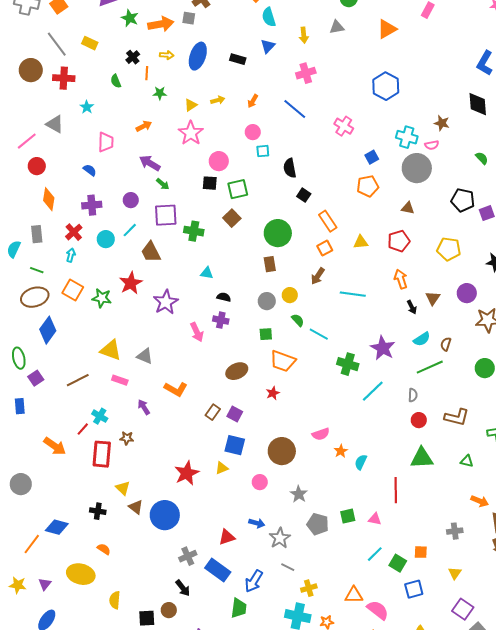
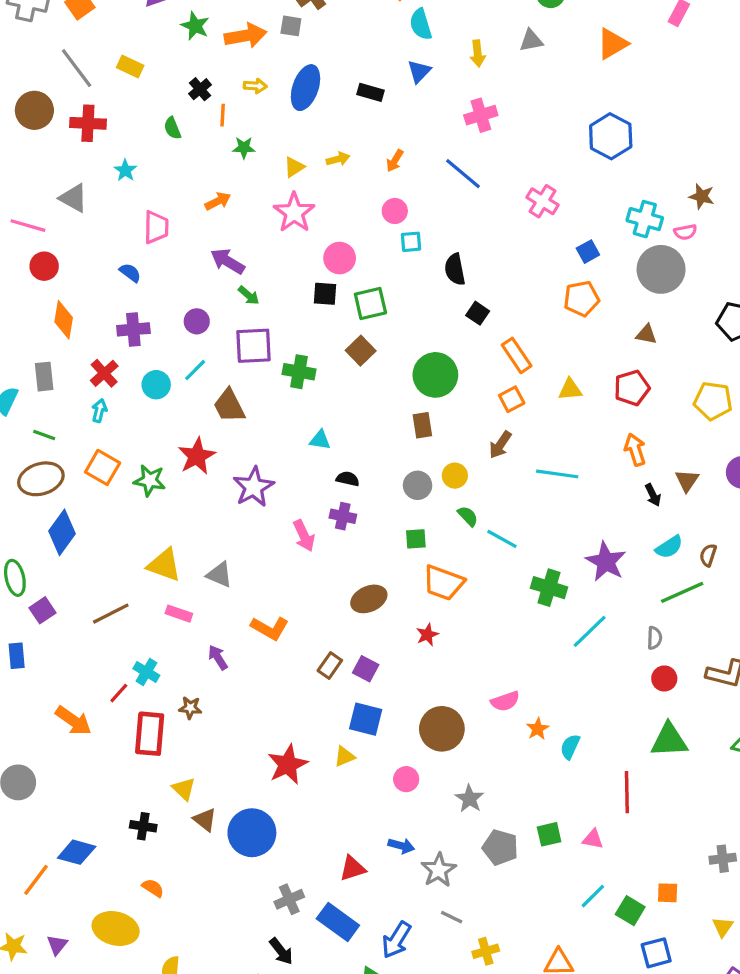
pink line: (27, 141) -> (28, 226), turned 55

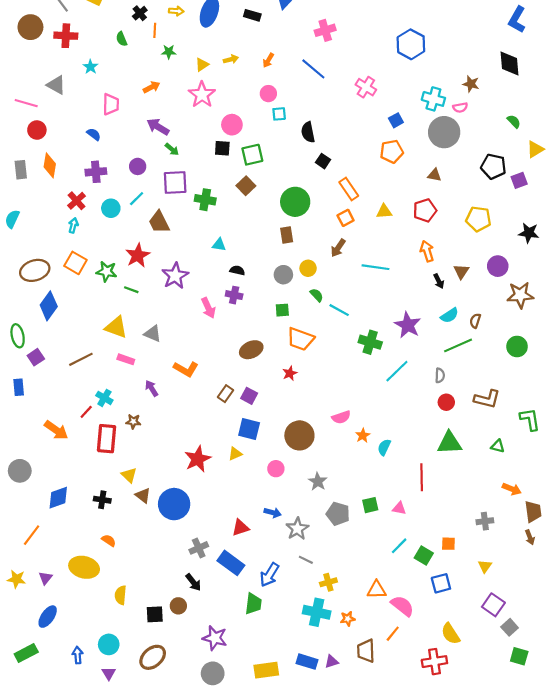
gray rectangle: (44, 377) -> (21, 170), moved
green line: (44, 435) -> (131, 290), moved
blue diamond: (77, 852) -> (58, 498), moved, turned -35

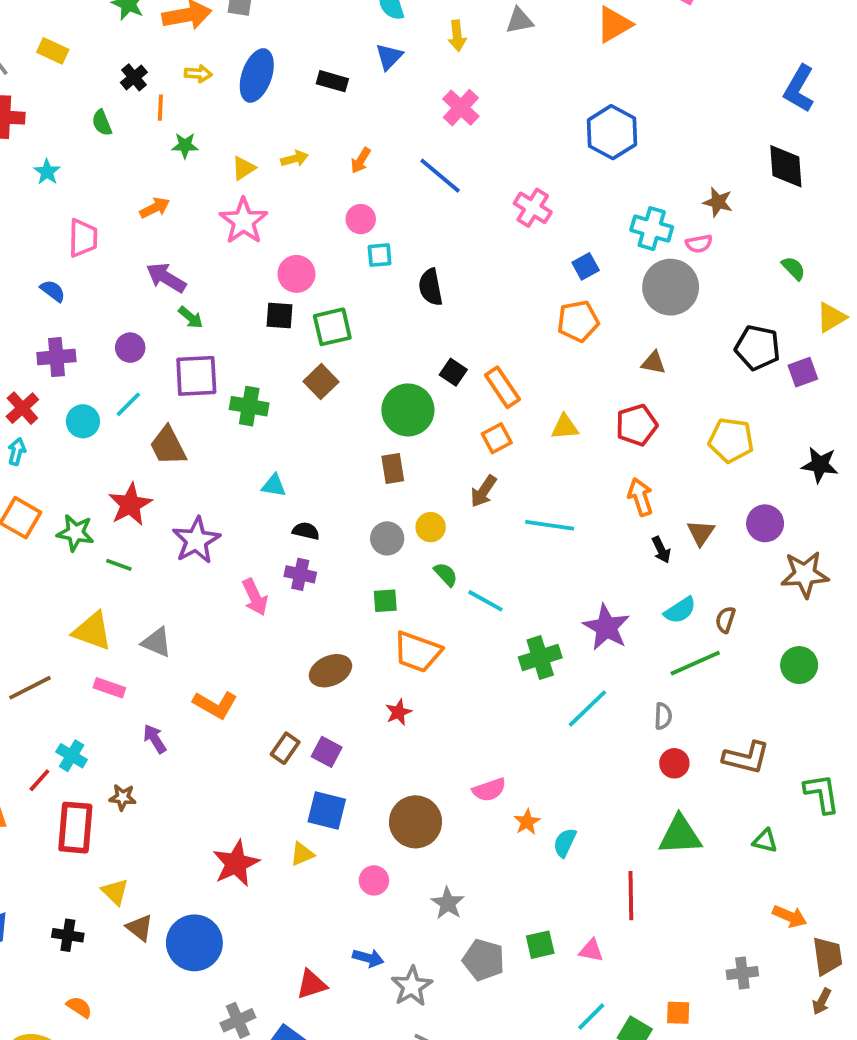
pink cross: (325, 30) -> (461, 108), turned -30
black square: (323, 161) -> (453, 372), moved
green cross: (370, 342) -> (540, 657), turned -35
brown arrow: (530, 537) -> (822, 1001), turned 48

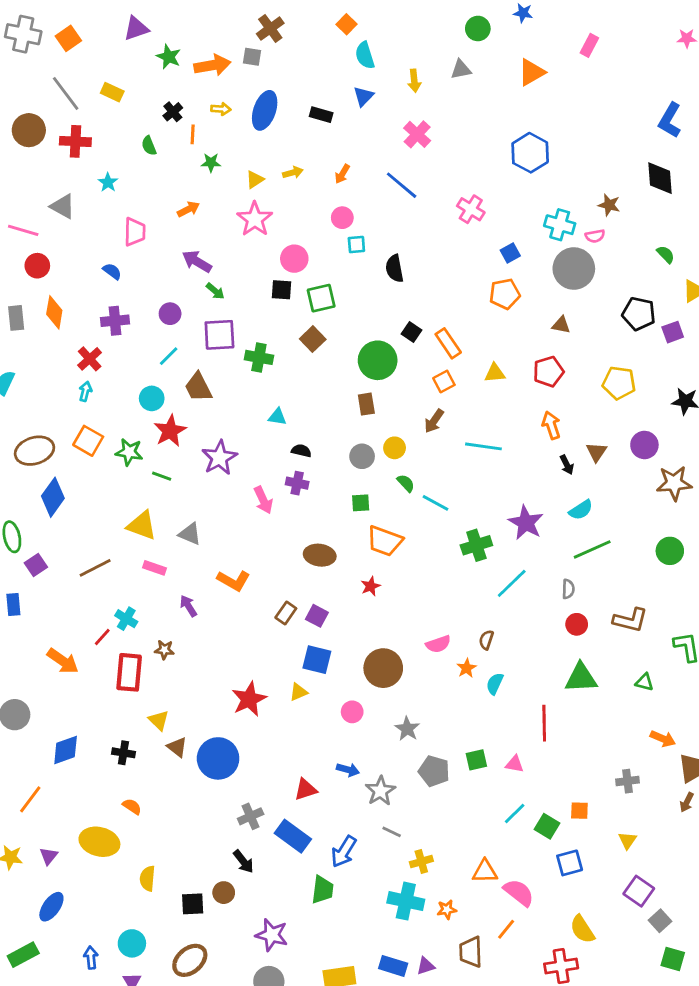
cyan circle: (83, 421) -> (152, 398), moved
brown semicircle: (725, 620) -> (486, 640), moved
brown ellipse: (330, 671) -> (320, 555), turned 32

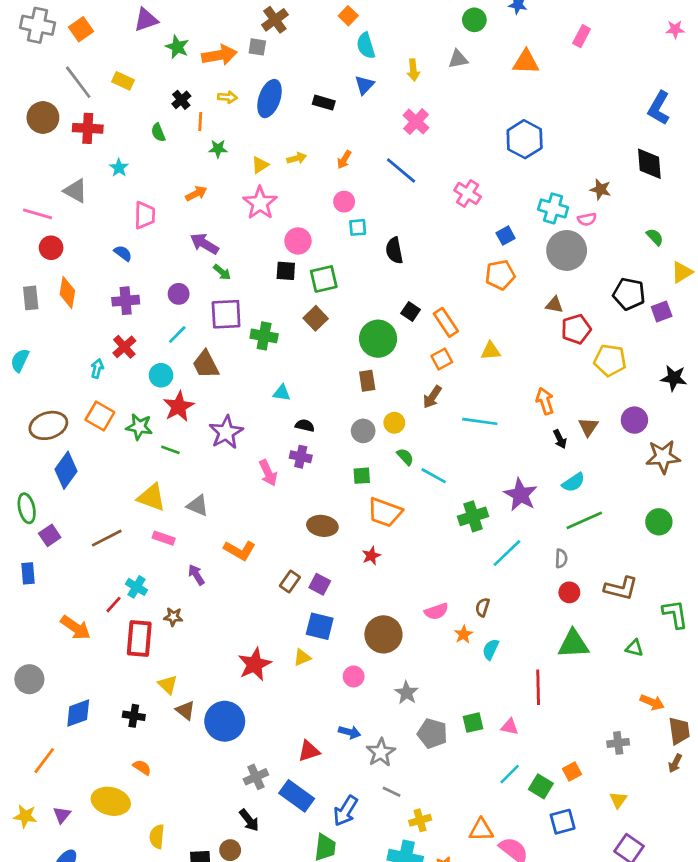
orange triangle: (531, 72) -> (526, 62), turned 32
red cross: (90, 359) -> (124, 347), moved
red pentagon: (548, 372) -> (576, 329), moved
orange square: (579, 811) -> (572, 771), turned -30

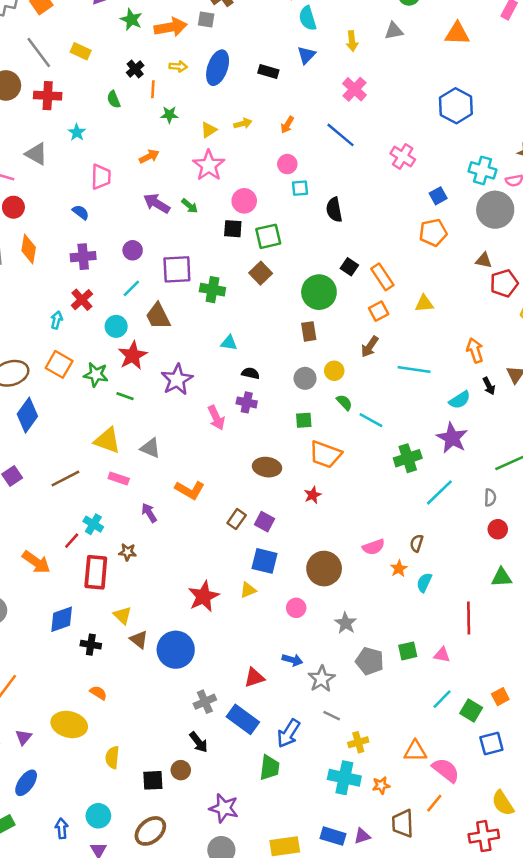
green arrow: (222, 272) -> (190, 206), moved
cyan semicircle: (573, 482) -> (460, 400), moved
green triangle: (573, 644) -> (502, 577), size x0.7
blue diamond: (78, 713) -> (62, 619), moved

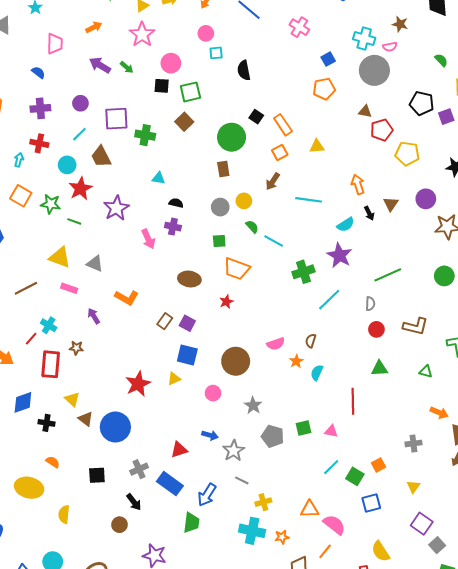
red cross: (82, 300) -> (39, 143), turned -36
black square: (153, 780) -> (97, 475), moved

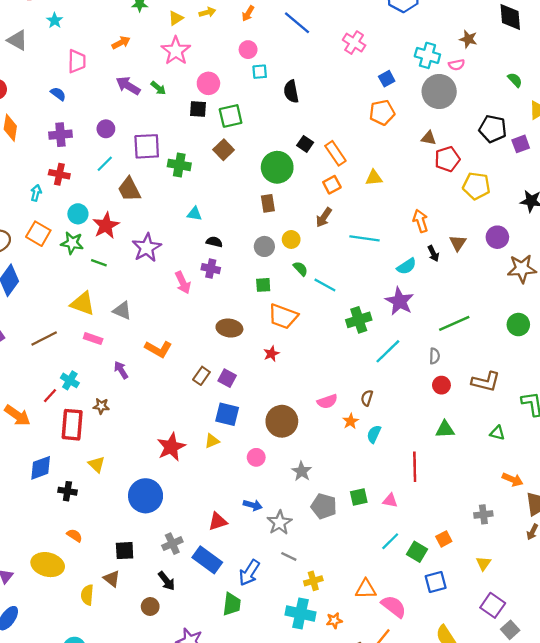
cyan circle: (67, 165) -> (78, 214), moved
brown triangle: (86, 419) -> (112, 579), moved

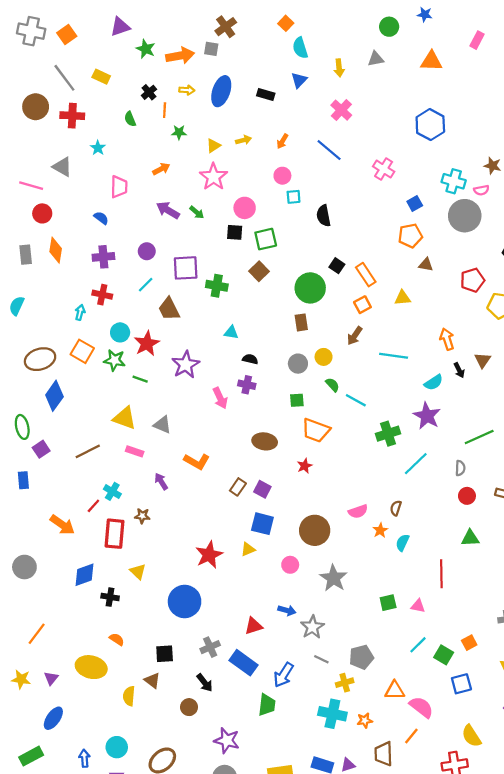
brown triangle: (429, 138) -> (426, 265), moved
gray star: (302, 471) -> (334, 578), size x1.4
gray pentagon: (324, 506) -> (361, 657), moved, turned -30

